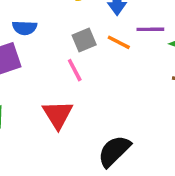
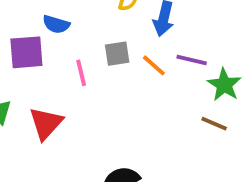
pink line: (75, 70) -> (81, 73), moved
red triangle: (58, 115) -> (46, 123), moved

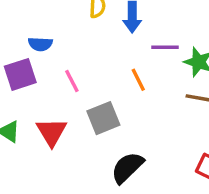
gray square: (117, 54) -> (103, 118), moved, size x1.4
orange line: (154, 65) -> (138, 80), moved, turned 35

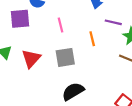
pink line: (72, 81) -> (60, 25), moved

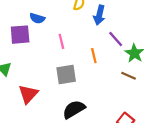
purple line: (113, 22) -> (116, 39), turned 35
red triangle: (31, 59) -> (28, 94), moved

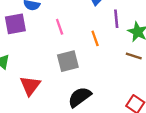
purple line: (116, 39) -> (116, 19), turned 42

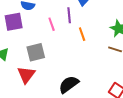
purple line: (116, 19) -> (69, 15), moved
gray square: (68, 61) -> (36, 52), moved

